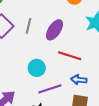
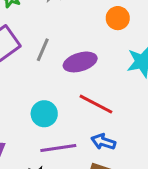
purple ellipse: (55, 30) -> (80, 62), turned 30

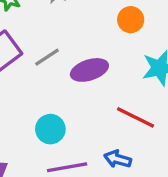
gray line: (43, 50) -> (47, 57), turned 35
red line: (96, 104) -> (135, 117), moved

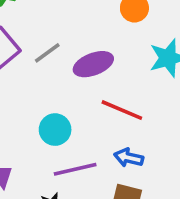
red line: (135, 117) -> (122, 110), moved

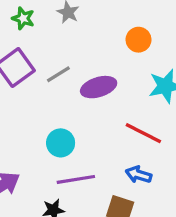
red line: (122, 110) -> (143, 133), moved
blue arrow: (129, 158) -> (139, 175), moved

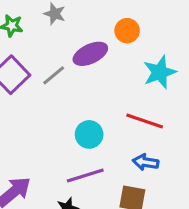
purple ellipse: (99, 87) -> (90, 54), moved
cyan circle: (61, 143) -> (89, 134), moved

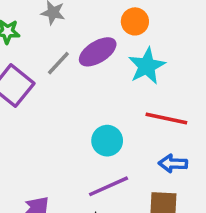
cyan star: (160, 72) -> (147, 66), moved
gray line: (54, 75) -> (58, 63), moved

